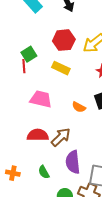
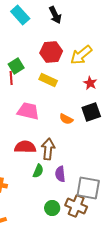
brown arrow: (61, 137) -> (48, 149), turned -40
purple semicircle: (73, 162) -> (60, 174), size x0.7
green semicircle: (44, 172) -> (38, 171), moved, turned -128

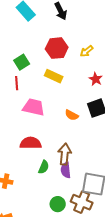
yellow arrow: (81, 55) -> (87, 51), size x0.6
red line: (11, 78) -> (17, 83), moved
brown arrow: (48, 149) -> (65, 154), moved

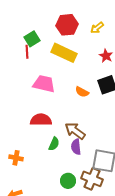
yellow rectangle: (54, 76) -> (64, 53), size x1.4
red line: (17, 83) -> (27, 52), moved
brown arrow: (65, 154) -> (75, 131), turned -60

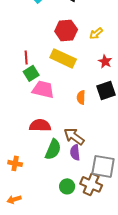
green square: (32, 39) -> (31, 73), moved
orange semicircle: (82, 92) -> (81, 97), turned 64
green semicircle: (54, 144) -> (53, 149), size x1.5

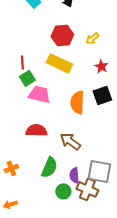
orange semicircle: (81, 97) -> (77, 102), size x1.6
green semicircle: (53, 149) -> (49, 167), moved
purple semicircle: (75, 152) -> (74, 175), moved
orange cross: (15, 163) -> (11, 168), turned -32

